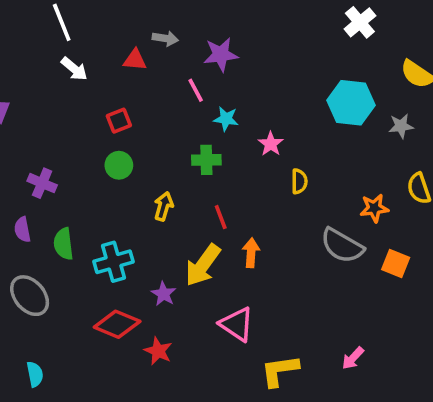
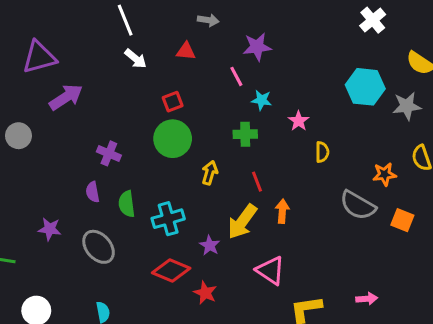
gray arrow: (165, 38) -> (208, 20), moved
gray star: (401, 126) -> (407, 106), size x1.4
green circle: (119, 165) -> (173, 139), size x1.6
pink arrow: (353, 358) -> (367, 299), turned -138

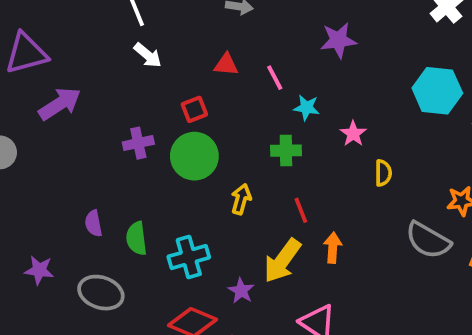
purple star: (257, 47) -> (338, 40), moved
red triangle: (186, 51) -> (226, 65), moved
purple cross: (109, 153) -> (138, 143), moved, turned -35
gray ellipse: (99, 247) -> (101, 293), turned -32

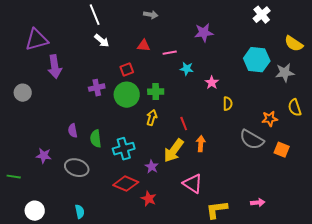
pink line: (275, 78) -> (170, 53), turned -72
purple arrow: (60, 104) -> (55, 67), turned 115
green cross: (286, 151) -> (156, 92), moved

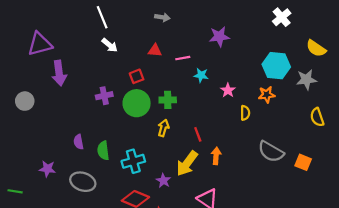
orange star: (270, 119) -> (267, 95), moved

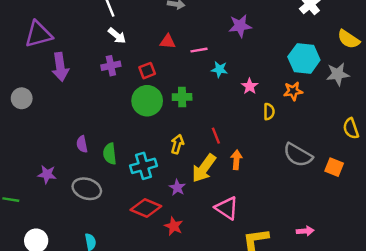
purple cross: (104, 96) -> (111, 66), moved
yellow semicircle: (317, 117) -> (351, 128), moved
yellow arrow: (163, 128) -> (177, 144), moved

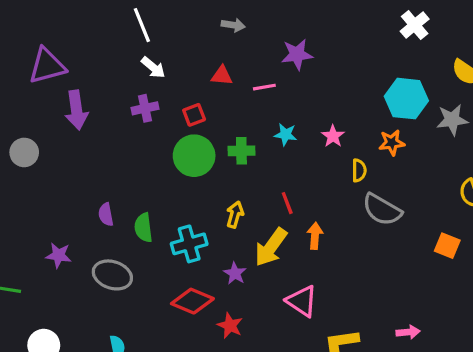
purple star: (240, 26) -> (297, 54), moved
cyan star: (219, 69) -> (286, 134), moved
gray semicircle: (298, 155) -> (382, 210), moved

